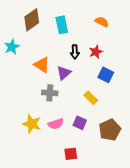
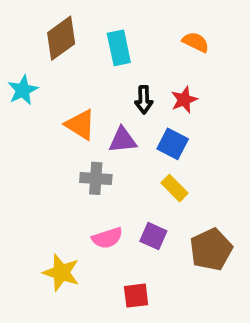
purple triangle: (64, 73) -> (123, 140), turned 35
blue square: (106, 75) -> (173, 144), moved
yellow star: (32, 124) -> (61, 273), moved

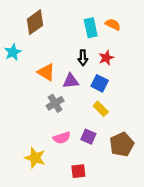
cyan rectangle: (119, 48) -> (91, 28), moved
gray cross: (96, 178) -> (55, 103), turned -35

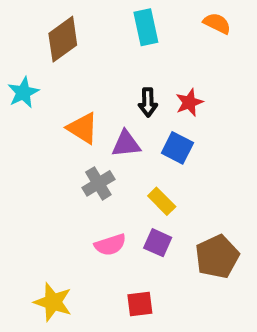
orange semicircle: (113, 24) -> (217, 23), moved
cyan rectangle: (91, 28) -> (146, 27), moved
yellow rectangle: (101, 109) -> (162, 201), moved
yellow star: (35, 158) -> (53, 302), moved

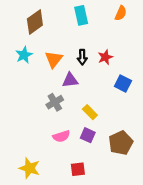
orange semicircle: (217, 23) -> (121, 13), turned 88
cyan star: (23, 93) -> (24, 55), moved
orange triangle: (83, 128) -> (54, 59), moved, turned 36
blue square: (177, 148) -> (123, 84), moved

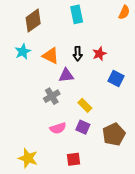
orange semicircle: (121, 13) -> (124, 12), moved
orange triangle: (54, 59) -> (51, 56), turned -42

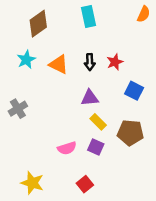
purple triangle: (66, 75) -> (90, 98), moved
gray cross: (52, 96) -> (18, 109), moved
brown pentagon: (114, 134) -> (130, 133), moved, turned 30
red square: (73, 159) -> (85, 184), turned -32

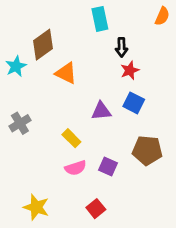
brown diamond: (38, 24) -> (43, 45), moved
cyan star: (26, 60) -> (16, 66), moved
black arrow: (90, 62) -> (122, 47), moved
blue square: (134, 91) -> (134, 103), moved
yellow rectangle: (98, 122) -> (71, 138), moved

